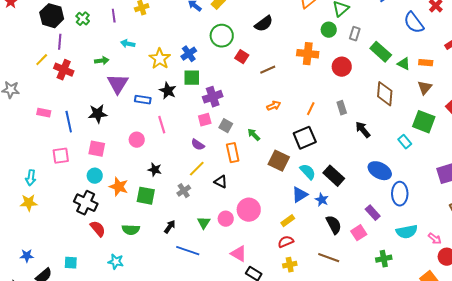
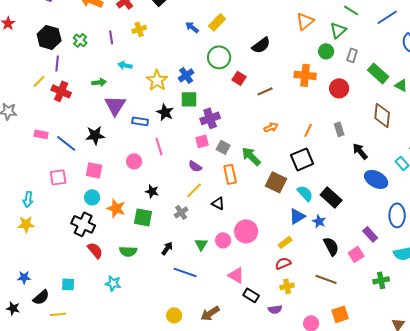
blue line: (69, 122) -> (66, 143), turned -40
green arrow: (254, 135) -> (251, 156), size x1.5
blue ellipse: (380, 171) -> (376, 179), moved

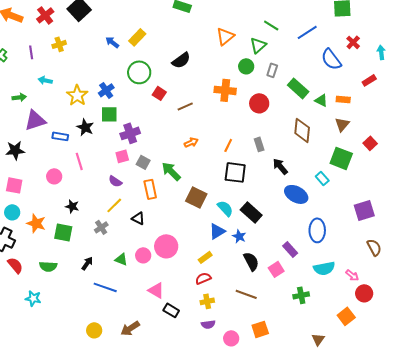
purple triangle: (115, 105) -> (35, 120), turned 40
black square: (302, 159) -> (235, 172), moved, turned 30
green triangle: (201, 244) -> (121, 259), turned -40
purple semicircle: (275, 309) -> (208, 324), moved

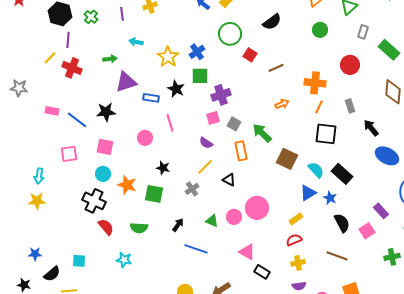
green circle: (246, 66) -> (320, 30), moved
orange cross: (225, 90) -> (315, 83), moved

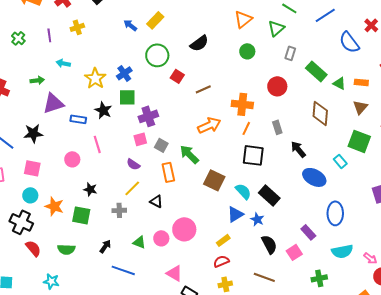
orange arrow: (282, 104) -> (209, 125), size x1.6
gray cross: (192, 189) -> (119, 210), turned 32

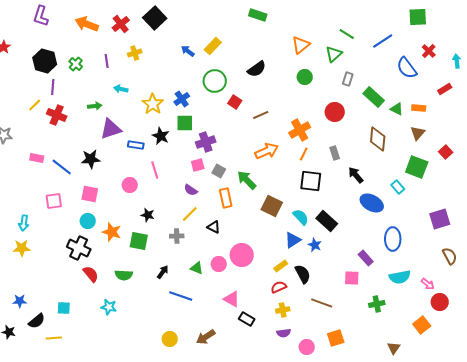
orange cross: (242, 104) -> (300, 130), turned -35
black semicircle: (269, 244) -> (303, 274), moved
pink square: (294, 252) -> (352, 278), turned 35

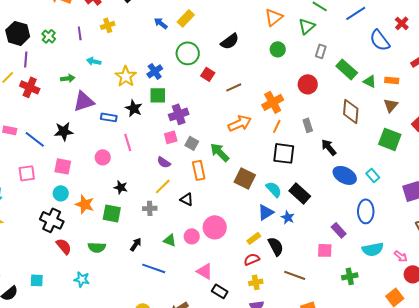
cyan rectangle: (398, 187) -> (373, 175), moved

